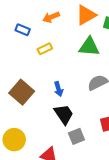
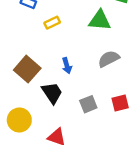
black trapezoid: (64, 114) -> (52, 93), moved
gray square: (76, 136) -> (88, 104), moved

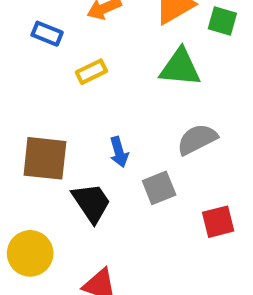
brown square: (27, 69) -> (45, 158), turned -35
gray square: (88, 104) -> (159, 188), moved

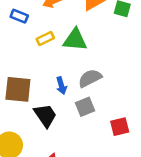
green triangle: (180, 67) -> (75, 40), moved
gray semicircle: (197, 139) -> (90, 78), moved

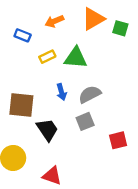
blue arrow: (61, 86) -> (61, 92), moved

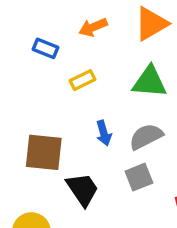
green triangle: (76, 58) -> (149, 82), moved

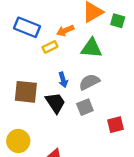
orange arrow: (93, 27) -> (65, 31), moved
blue rectangle: (45, 48) -> (27, 27), size x1.6
black trapezoid: (83, 189) -> (55, 103), moved

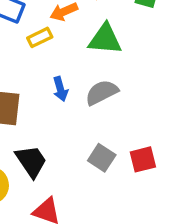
black trapezoid: (55, 103) -> (31, 161), moved
gray square: (85, 107) -> (102, 158), moved, turned -35

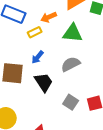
blue arrow: (60, 89) -> (38, 57), moved, turned 56
black trapezoid: (31, 161) -> (44, 82), moved

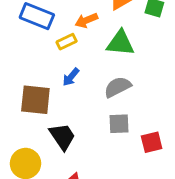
black trapezoid: (44, 82) -> (62, 137), moved
gray square: (71, 102) -> (119, 124), moved, turned -35

